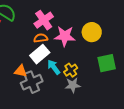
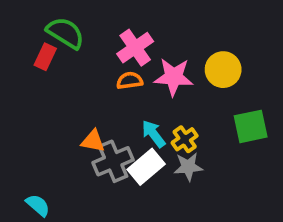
white rectangle: (40, 54) -> (146, 167), moved

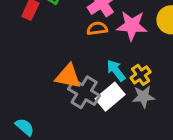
orange triangle: (93, 141) -> (68, 76), size x1.4
gray cross: (113, 161) -> (84, 92), turned -36

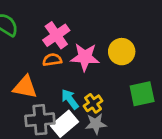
orange triangle: (68, 76) -> (25, 87), moved
gray cross: (84, 92) -> (40, 120), turned -36

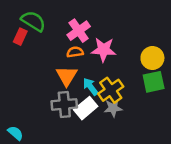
yellow circle: (122, 52) -> (152, 58), moved
orange triangle: (25, 87) -> (67, 76), moved, turned 50
yellow cross: (93, 103) -> (111, 90), size x1.5

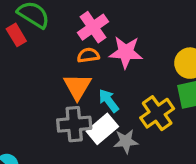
red rectangle: (20, 37) -> (16, 35), turned -56
yellow cross: (111, 90) -> (157, 113), moved
gray star: (113, 108) -> (126, 141), moved

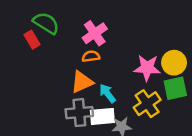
pink star: (126, 52) -> (147, 68), moved
orange triangle: (77, 87) -> (82, 82), turned 35
white rectangle: (102, 129) -> (102, 116), turned 35

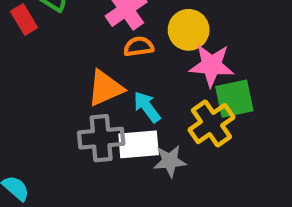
orange semicircle: (91, 56) -> (139, 47), moved
yellow circle: (174, 63) -> (189, 30), moved
green square: (175, 88) -> (234, 99), moved

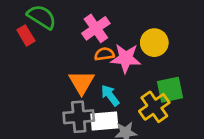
yellow circle: (189, 30) -> (154, 43), moved
pink star: (211, 65) -> (126, 58), moved
orange triangle: (105, 88) -> (82, 83), turned -36

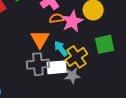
pink star: (126, 58) -> (72, 21), turned -30
yellow cross: (154, 107) -> (76, 57), moved

